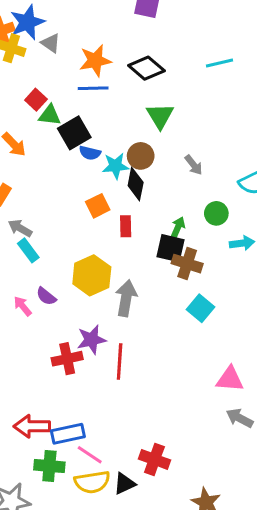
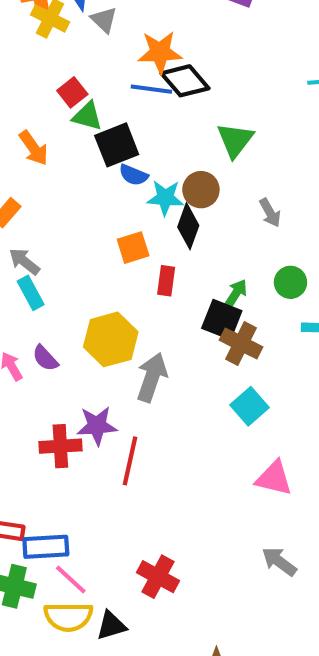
black diamond: (146, 68) -> (185, 81), moved
pink triangle: (230, 379) -> (274, 478), moved
red cross: (154, 459) -> (158, 577), moved

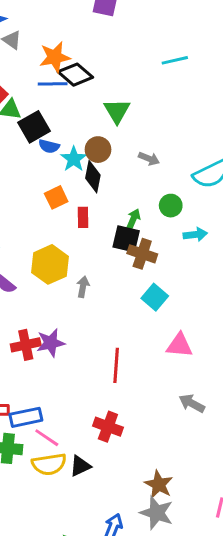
cyan star: (165, 198) -> (74, 159), turned -30
gray arrow: (270, 213) -> (149, 159), turned -30
gray arrow: (152, 377) -> (83, 287), size x0.6
purple star: (97, 426) -> (51, 343), moved
red line: (130, 461) -> (116, 365), moved

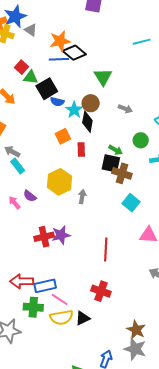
green arrow: (133, 219) -> (116, 150), turned 96

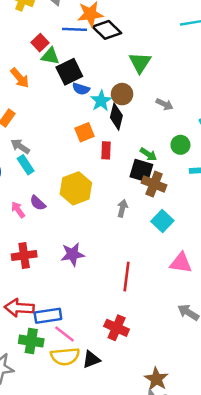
blue line: (59, 59) -> (74, 29), moved
gray arrow: (82, 197) -> (122, 208), moved
red cross: (44, 237) -> (24, 255), moved

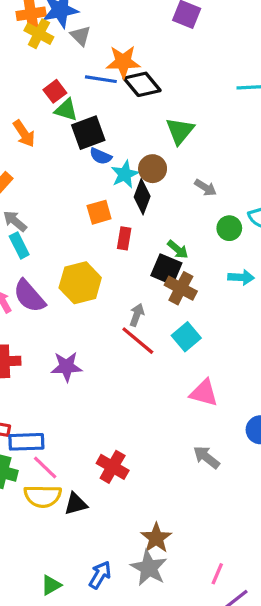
green circle: (180, 145) -> (229, 228), moved
purple semicircle: (38, 203) -> (29, 296), size x1.6
red line: (126, 277) -> (138, 341), moved, turned -64

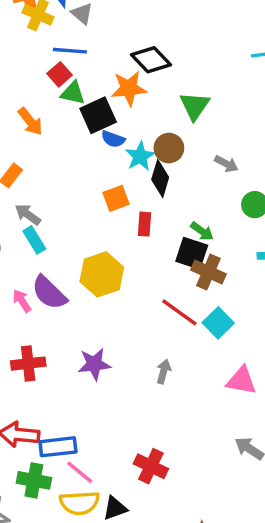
orange star: (123, 62) -> (129, 88), moved
blue line: (101, 79) -> (70, 51), moved
gray arrow: (137, 315) -> (164, 371), moved
red line: (138, 341) -> (179, 312), moved

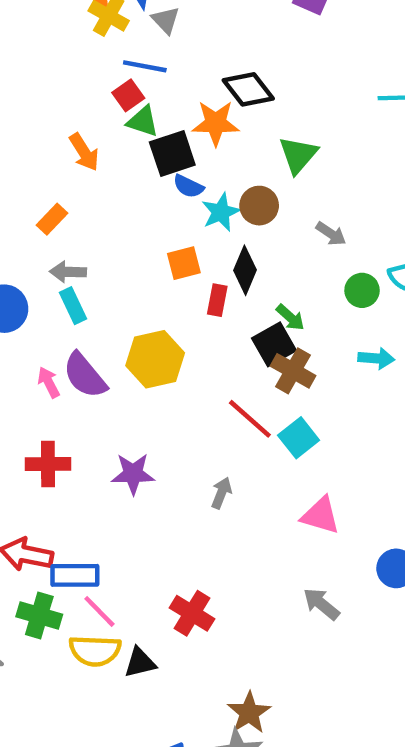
black diamond: (160, 178) -> (245, 270), moved
gray arrow: (28, 215) -> (68, 272), turned -40
black square: (192, 253) -> (274, 344), turned 36

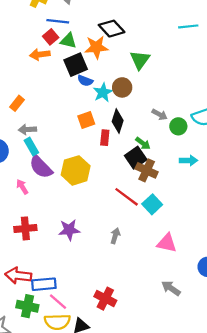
green triangle: (143, 121) -> (68, 41), moved
orange arrow: (84, 152) -> (40, 54), moved, turned 120
gray arrow: (331, 234) -> (160, 115), moved
purple semicircle: (85, 375) -> (41, 167), moved

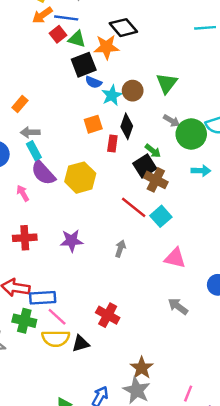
orange arrow: (40, 54) -> (42, 15), moved, turned -30
green triangle: (140, 60) -> (167, 83), moved
green circle: (178, 126) -> (191, 134), size x1.6

